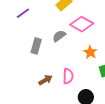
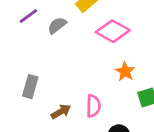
gray semicircle: (59, 36) -> (57, 25), moved
gray rectangle: (36, 46) -> (30, 87), moved

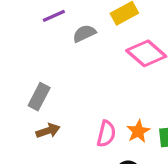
orange star: (125, 72) -> (138, 131), moved
brown arrow: (61, 112) -> (48, 131), moved

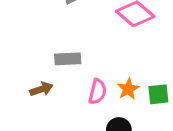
gray rectangle: (39, 97) -> (68, 59), moved, turned 60

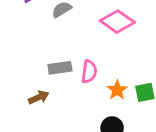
pink semicircle: (97, 92) -> (89, 72), moved

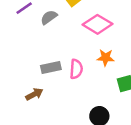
orange star: (117, 90) -> (105, 58), moved, turned -30

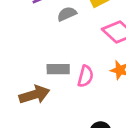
brown arrow: (34, 94) -> (34, 95), size x1.5

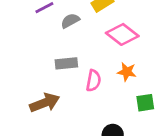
gray rectangle: (58, 69) -> (66, 63), moved

